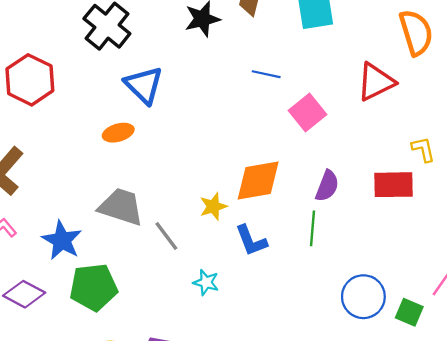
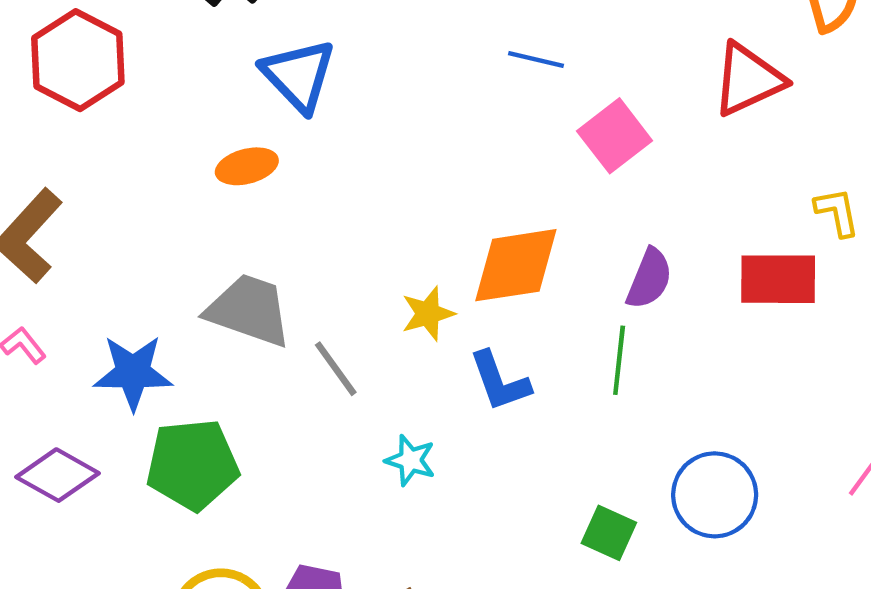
blue star: (62, 240) -> (133, 373), turned -30
green square: (409, 312) -> (609, 533), moved

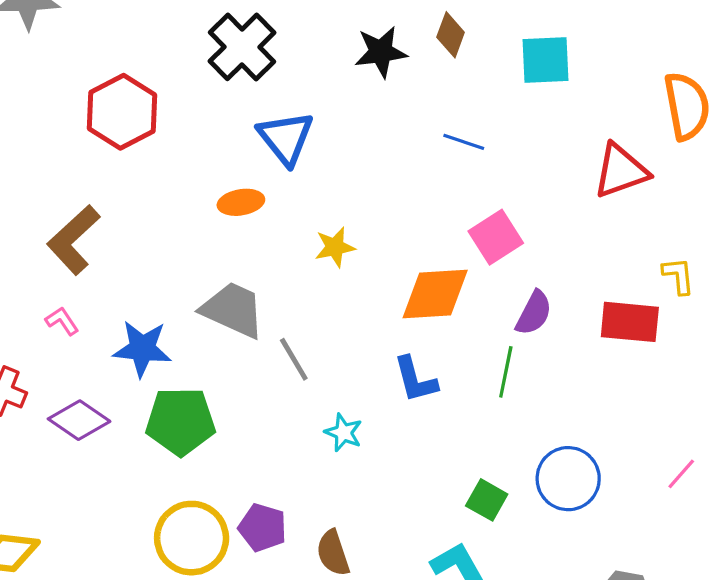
pink square: (615, 136) -> (496, 237), moved
yellow star: (428, 314) -> (335, 247), moved

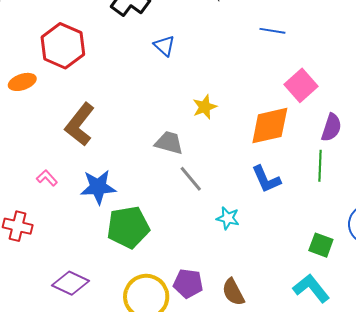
blue triangle: (286, 138) -> (164, 46), size x0.6
orange ellipse: (241, 202) -> (22, 82), moved
brown L-shape: (73, 240) -> (80, 124), moved
gray trapezoid: (233, 310) -> (169, 143), moved, size x0.7
purple diamond: (79, 420) -> (70, 283), moved

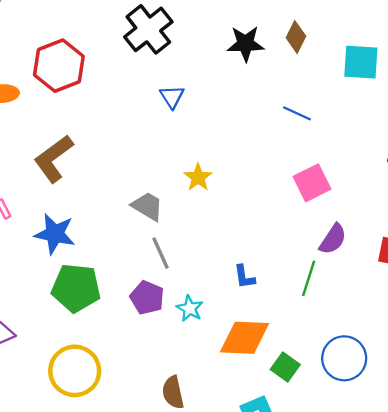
yellow star: (205, 107) -> (198, 177), turned -30
orange diamond: (270, 126) -> (245, 338), moved
blue L-shape: (266, 179) -> (244, 277), size x0.7
purple pentagon: (188, 283) -> (147, 298), moved

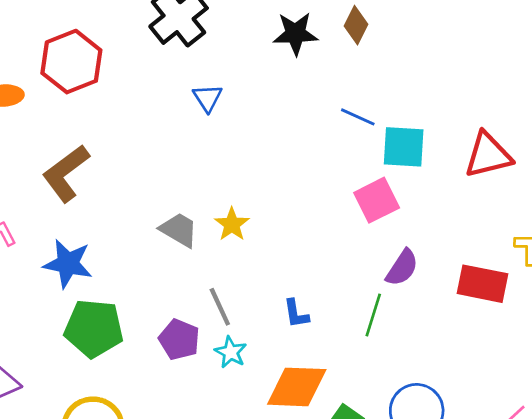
cyan square: (361, 62) -> (404, 147), moved
yellow star: (198, 177) -> (232, 224), moved
gray line: (161, 253) -> (220, 307), moved

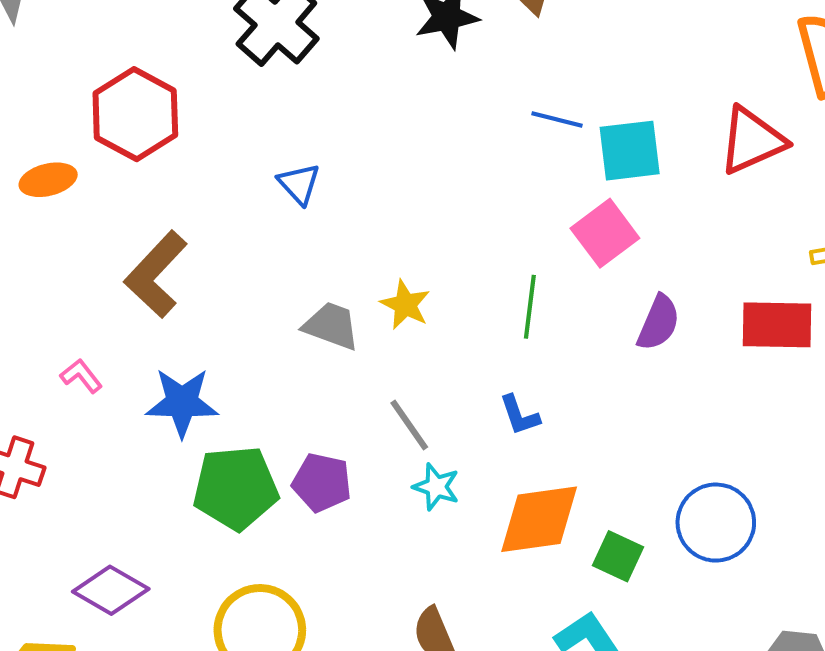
blue triangle: (208, 98) -> (299, 184), moved
green line: (373, 315) -> (530, 307), moved
purple pentagon: (179, 340) -> (322, 483), moved

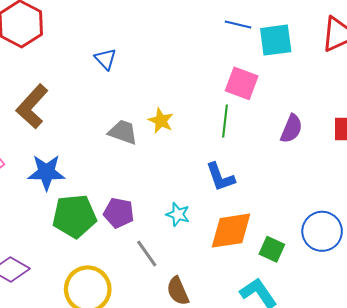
pink square: (605, 233) -> (242, 83), moved, turned -32
blue L-shape: (519, 415) -> (220, 177), size x1.4
gray line: (409, 425) -> (147, 253), moved

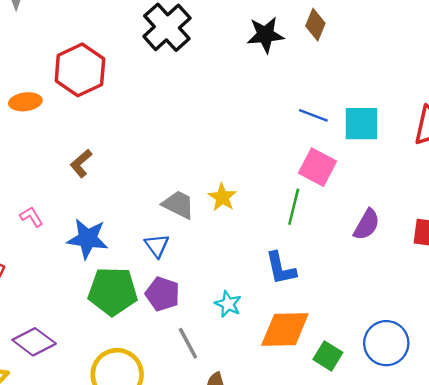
blue line: (238, 24) -> (313, 115), moved
blue triangle: (105, 59) -> (157, 246), moved
brown L-shape: (32, 106) -> (81, 163), size x0.6

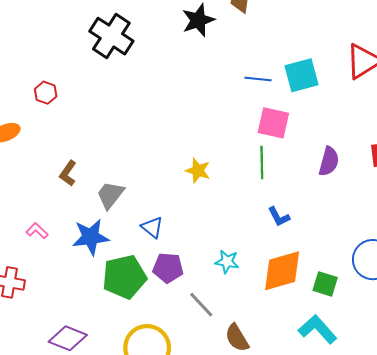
red hexagon: (80, 70) -> (46, 93), size x0.5
gray trapezoid: (178, 205) -> (110, 195), moved, turned -64
blue L-shape: (281, 268) -> (279, 217), moved, size x0.7

